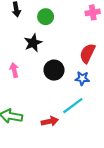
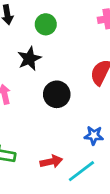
blue star: (82, 78) -> (94, 135), moved
cyan line: (73, 106) -> (81, 171), moved

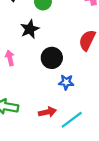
blue star: (94, 135) -> (66, 82), moved

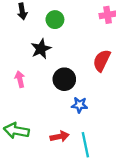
cyan line: (72, 120) -> (85, 145), turned -65

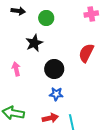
black arrow: (22, 11) -> (18, 11), turned -72
blue star: (79, 105) -> (56, 94), moved

